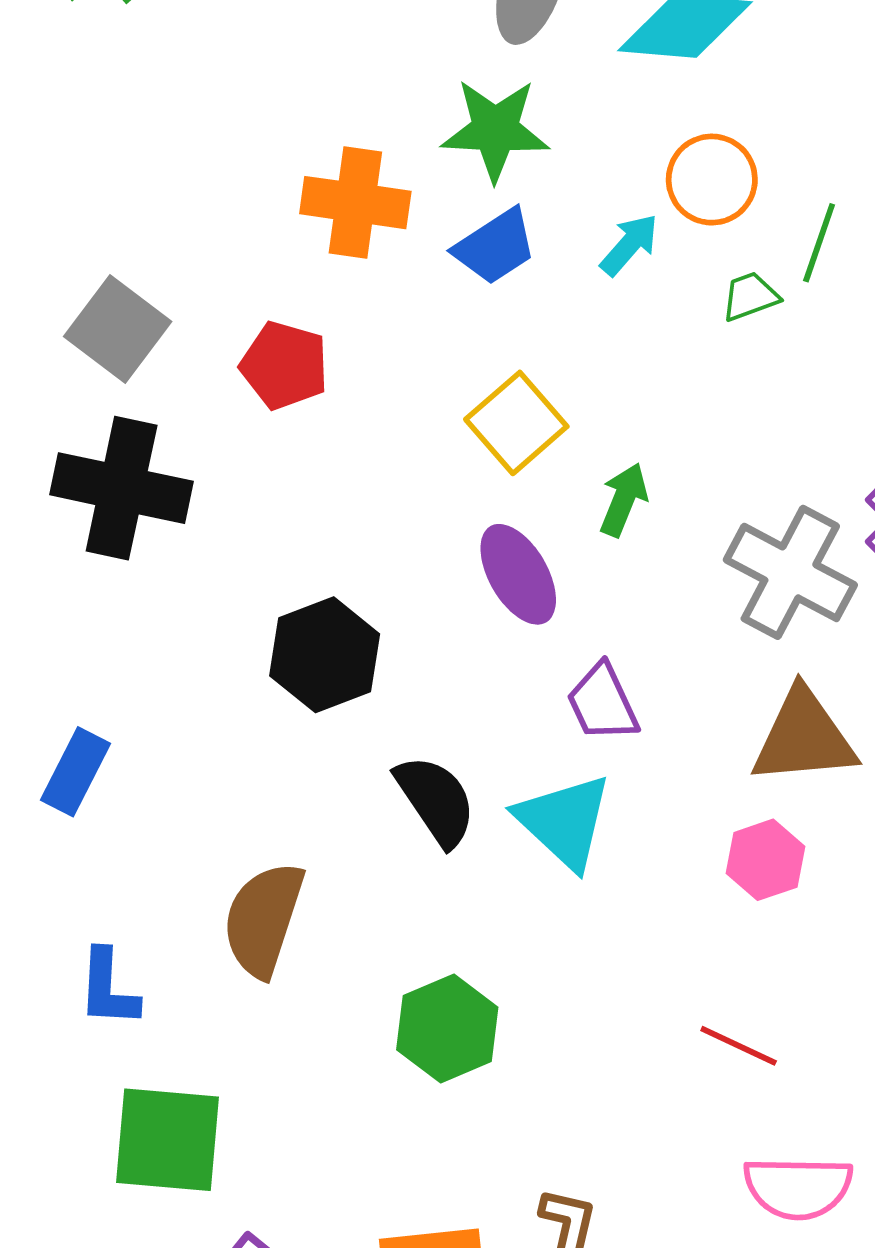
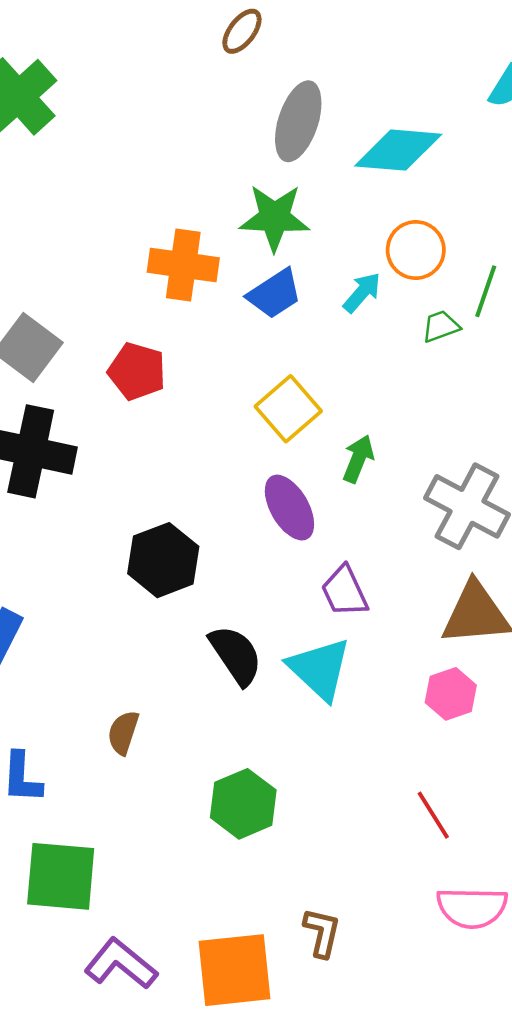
brown semicircle: (263, 919) -> (123, 733), size x0.6
red line: (739, 1046) -> (433, 815), turned 33

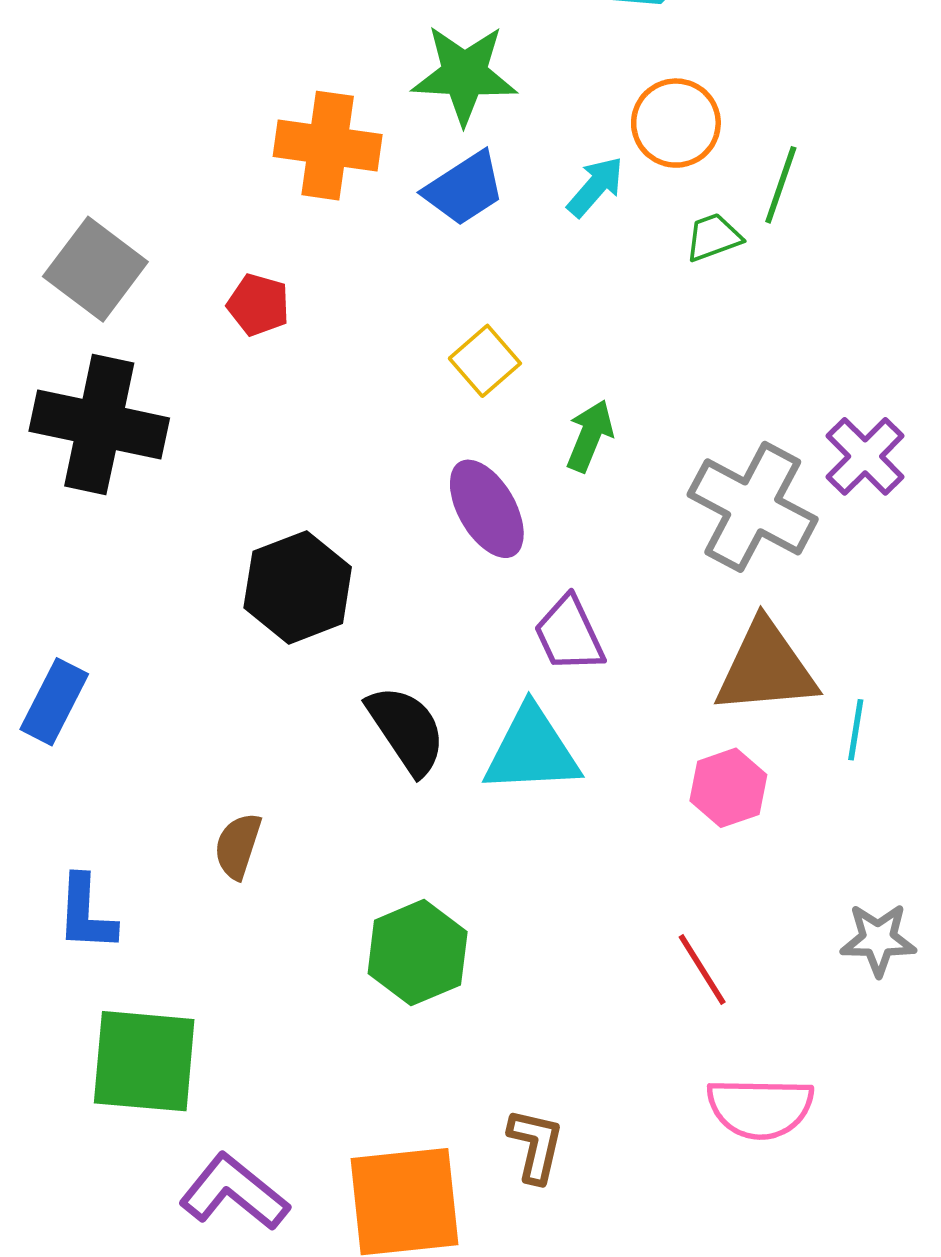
red pentagon: (137, 371) -> (258, 305), size x0.7
yellow square: (288, 409) -> (485, 361), size x0.7
cyan triangle: (319, 669) -> (532, 750), turned -46

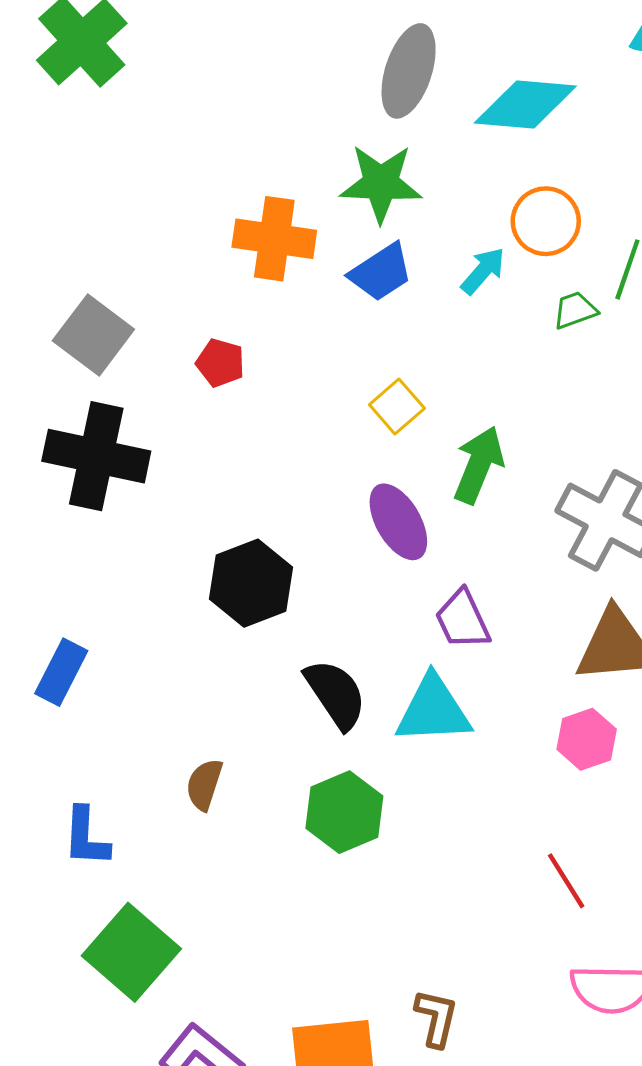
green arrow: (590, 436) -> (479, 465), size x1.4
green hexagon: (418, 953) -> (344, 812), moved
green square: (144, 1061) -> (131, 952), turned 36

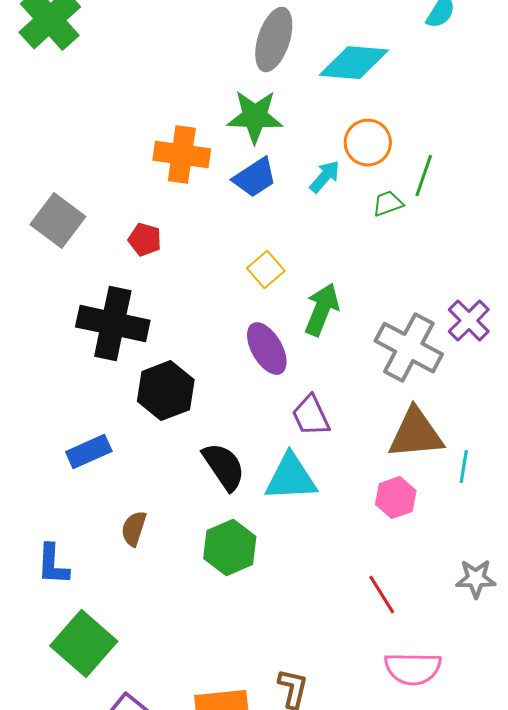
black cross: (96, 456) -> (113, 324), moved
blue rectangle: (61, 672) -> (89, 452), moved, turned 39

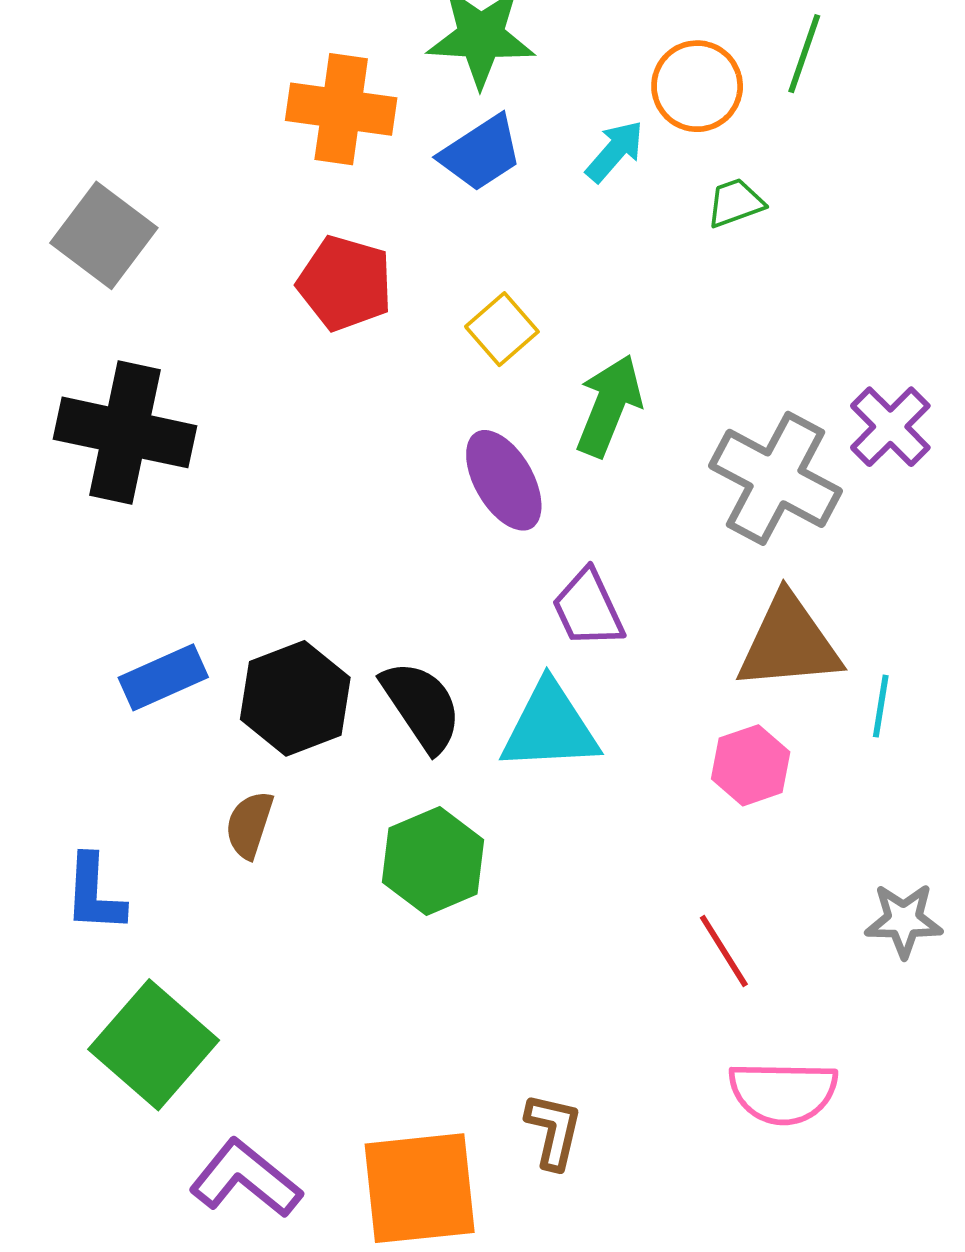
green line: (424, 176) -> (804, 54), moved
red pentagon: (145, 240) -> (345, 283), moved, size x1.5
black cross: (113, 324) -> (125, 432), moved
black hexagon: (166, 391) -> (295, 698), moved

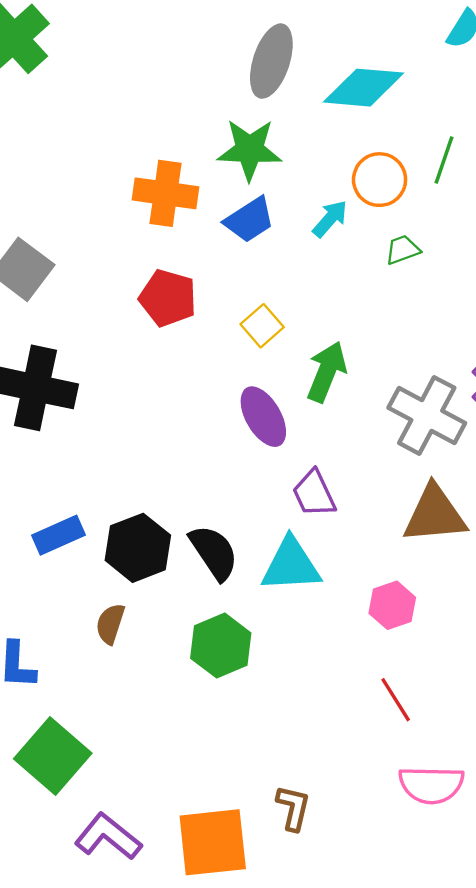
pink hexagon: (751, 765) -> (392, 605), moved

